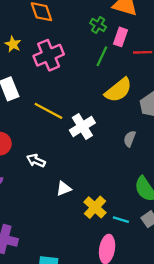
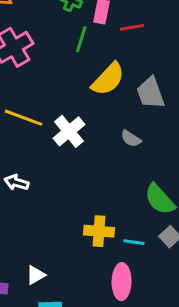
gray semicircle: (130, 139) -> (131, 139), turned -70
white triangle: (64, 189) -> (36, 275), moved
yellow cross: (95, 207) -> (99, 231), turned -30

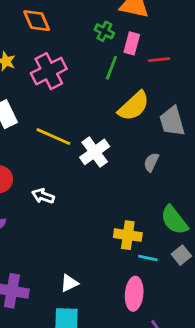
gray semicircle: (131, 139) -> (151, 162), turned 78
yellow cross: (99, 231) -> (128, 235), moved
white triangle: (36, 275) -> (69, 283), moved

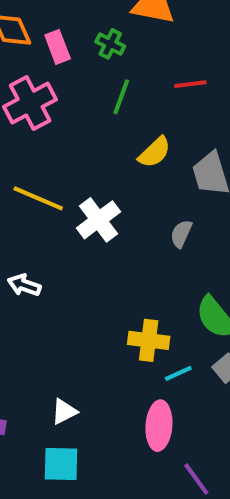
pink rectangle: (132, 43) -> (58, 47), moved, turned -35
yellow semicircle: (134, 106) -> (155, 152), size x0.7
cyan line: (148, 258) -> (178, 373), turned -36

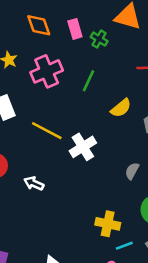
pink rectangle: (58, 47) -> (75, 29), moved
green line: (121, 97) -> (88, 81), moved
gray semicircle: (181, 234) -> (132, 171), moved

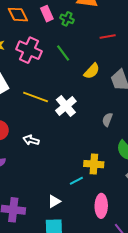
pink cross: (47, 71) -> (29, 50), turned -35
green line: (88, 81) -> (63, 53), turned -54
cyan line: (124, 246) -> (76, 181), moved

